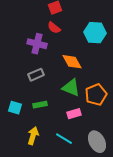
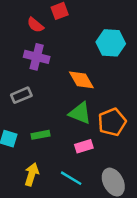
red semicircle: (54, 28) -> (35, 25), moved
gray rectangle: (36, 75) -> (21, 95), moved

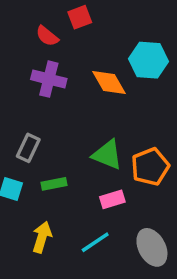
orange diamond: (81, 80) -> (109, 82), moved
gray rectangle: (21, 95) -> (28, 148), moved, turned -42
cyan line: (71, 178) -> (95, 242), turned -65

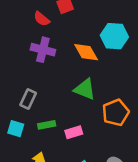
green triangle: (107, 155) -> (85, 89), moved
pink rectangle: (112, 199) -> (74, 132), moved

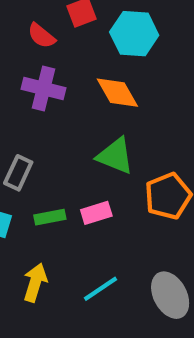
cyan hexagon: (114, 36) -> (134, 34), moved
pink rectangle: (74, 132) -> (96, 213), moved

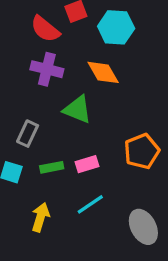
red semicircle: (41, 36) -> (45, 29), size x1.4
green triangle: (115, 156) -> (77, 109), moved
cyan line: (101, 289) -> (90, 204), moved

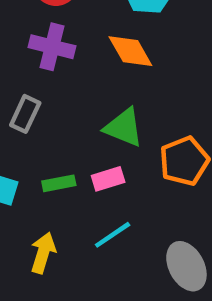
green triangle: (77, 109) -> (124, 127), moved
gray rectangle: (28, 134) -> (25, 114), moved

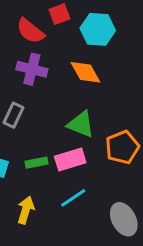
pink rectangle: (108, 179) -> (70, 160), size x1.4

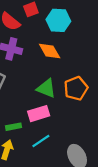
orange pentagon: (122, 147) -> (76, 88), moved
green rectangle: (36, 163) -> (13, 127), moved

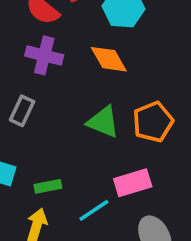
pink rectangle: (39, 114) -> (133, 183), moved

